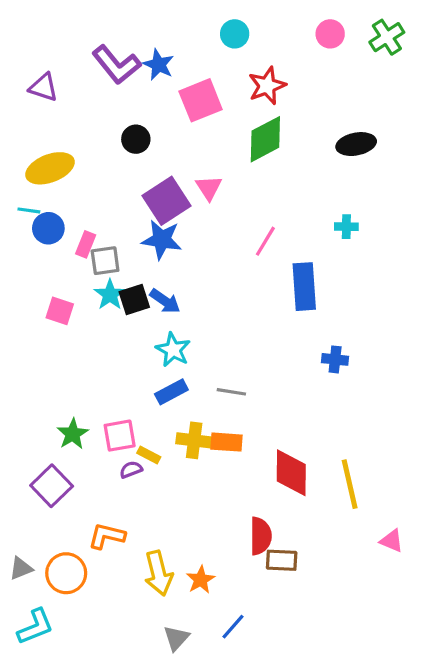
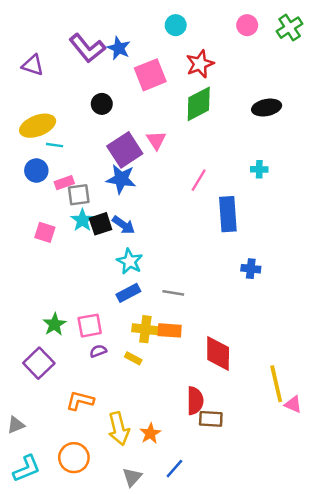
cyan line: (29, 210) -> (55, 145), moved
pink rectangle: (86, 244) -> (64, 183), turned 48
yellow rectangle: (149, 455) -> (133, 358), moved
yellow line: (350, 484) -> (276, 384), moved
orange circle: (66, 573) -> (74, 458), moved

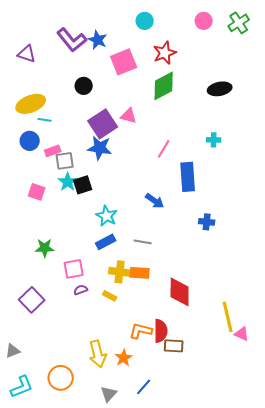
pink triangle: (156, 140) -> (129, 116), turned -42
blue arrow: (124, 225) -> (155, 201), moved
green star: (55, 324) -> (45, 248), moved, turned 30
orange L-shape: (80, 401) -> (141, 331), moved

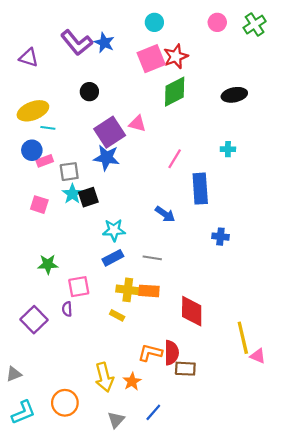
pink square: (124, 62) -> (151, 59), moved
pink rectangle: (53, 151) -> (45, 161), moved
cyan star: (107, 216) -> (114, 230), turned -30
purple semicircle: (81, 290) -> (67, 309), moved, turned -72

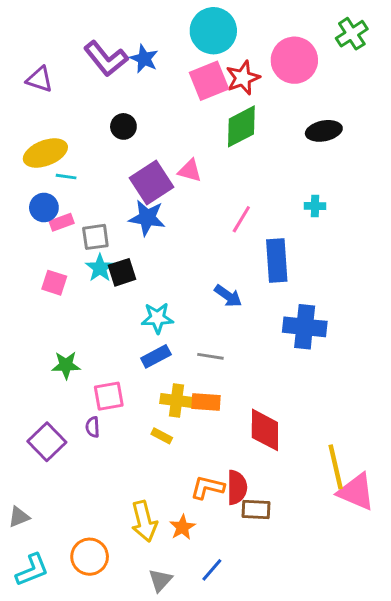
cyan circle: (154, 22) -> (213, 31), size x1.8
pink circle: (217, 22) -> (294, 60), moved, size x1.8
blue cross: (220, 237) -> (305, 327), size x1.8
pink triangle: (258, 356) -> (356, 492), size x1.8

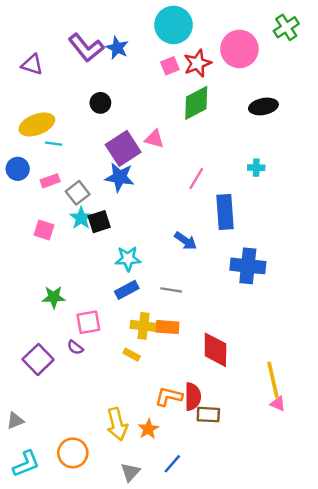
pink square: (209, 81) -> (170, 66), size x0.6
blue circle: (44, 207) -> (18, 169), moved
gray square: (95, 237) -> (78, 193), turned -30
purple semicircle: (93, 427) -> (75, 347), turned -49
pink triangle: (356, 492) -> (278, 404), moved, size x0.5

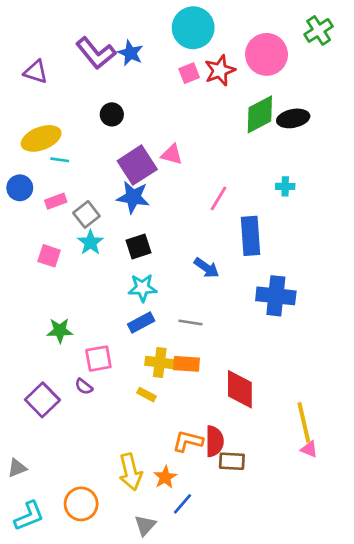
green diamond: (196, 103) -> (260, 114), moved
black square: (99, 222) -> (138, 246), moved
blue line: (172, 464) -> (182, 504), moved

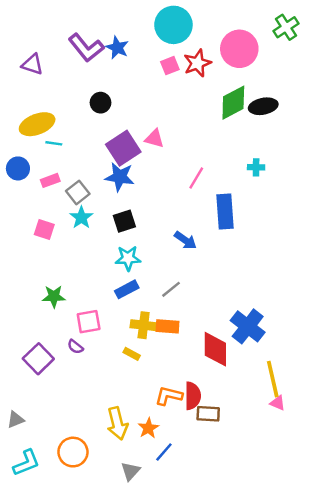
blue cross: (276, 296) -> (248, 326), moved, turned 32
gray line: (190, 323) -> (171, 289), turned -48

